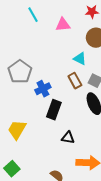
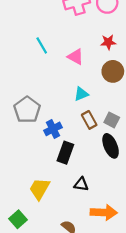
pink triangle: (63, 25) -> (76, 57), turned 35
cyan triangle: (80, 59) -> (81, 94), moved, turned -48
yellow trapezoid: (17, 130) -> (39, 189), moved

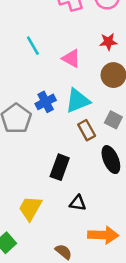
cyan triangle: (81, 94) -> (78, 101), size x1.5
gray square: (112, 120) -> (113, 120), moved
blue cross: (53, 129) -> (46, 102), moved

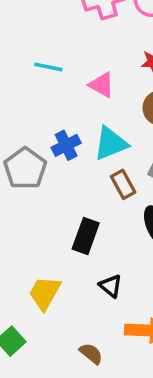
cyan line: (33, 46) -> (48, 67), turned -48
black triangle: (78, 203) -> (111, 286), turned 30

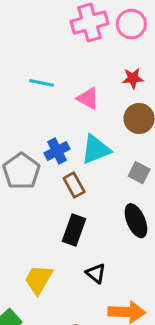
brown rectangle: (123, 184) -> (74, 185), moved

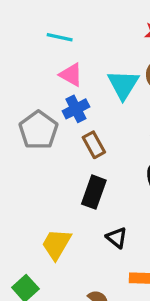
pink triangle: (88, 98) -> (71, 75), moved
cyan triangle: (96, 149) -> (123, 84), moved, turned -36

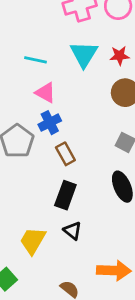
cyan triangle: (123, 84) -> (84, 54), moved
black triangle: (117, 238) -> (73, 231), moved

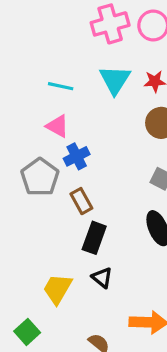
pink triangle: (45, 93) -> (57, 126), moved
brown rectangle: (65, 154) -> (81, 201), moved

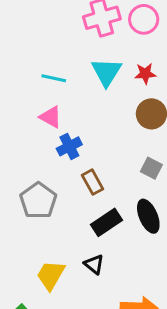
gray pentagon: (40, 177) -> (38, 201), moved
brown rectangle: (81, 201) -> (93, 182), moved
black rectangle: (94, 238) -> (106, 222), moved, turned 36

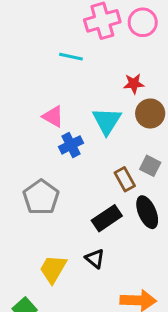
cyan triangle: (106, 72) -> (107, 121), moved
red star: (145, 74) -> (134, 84), moved
cyan line: (54, 78) -> (71, 57), moved
brown rectangle: (93, 182) -> (125, 179), moved

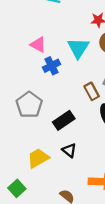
black rectangle: (107, 218) -> (64, 120), moved
yellow trapezoid: (53, 269) -> (38, 158), turned 30

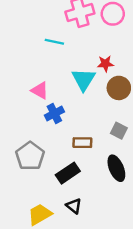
cyan triangle: (78, 48) -> (84, 79), moved
brown rectangle: (92, 91) -> (82, 143), moved, turned -60

